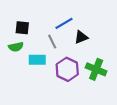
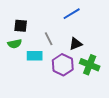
blue line: (64, 23) -> (72, 14), moved
black triangle: (81, 37) -> (76, 44), moved

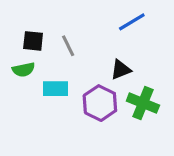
blue line: (72, 14) -> (132, 22), moved
gray line: (49, 39) -> (68, 46), moved

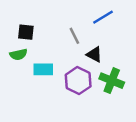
gray line: (68, 46) -> (74, 36), moved
black triangle: (121, 70) -> (94, 54), turned 49

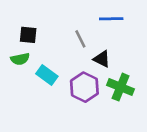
blue line: (103, 17) -> (111, 19), turned 30
cyan rectangle: (43, 69) -> (47, 75), turned 36

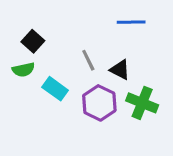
black square: (28, 35) -> (33, 41), turned 36
gray line: (80, 39) -> (88, 60), moved

